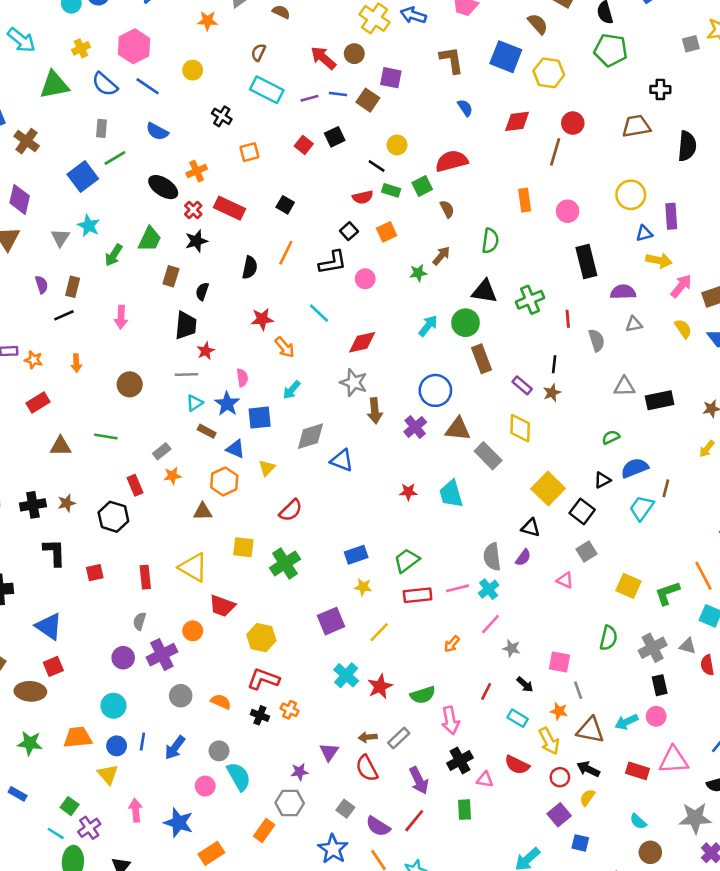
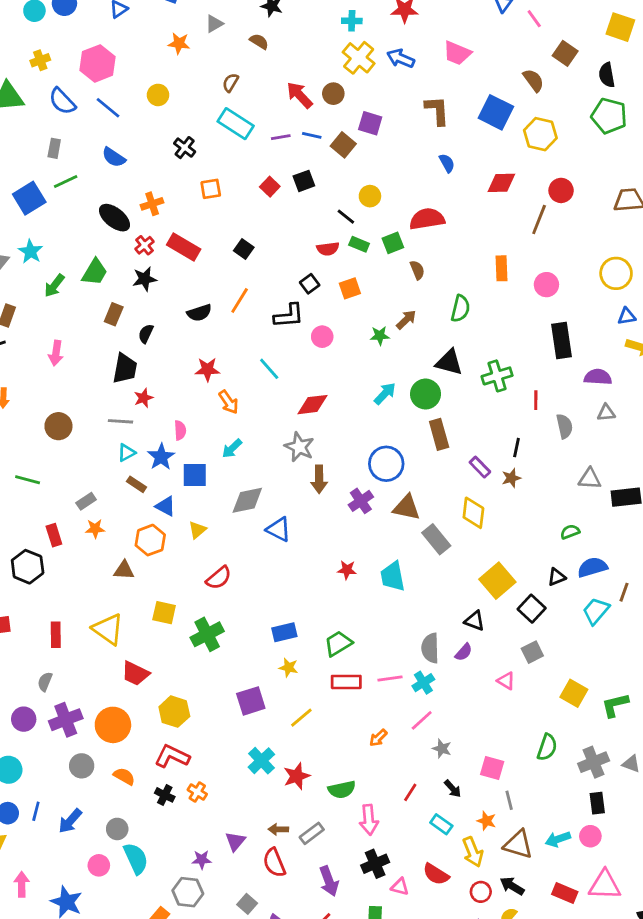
black semicircle: (250, 267) -> (199, 313), turned 55
orange circle: (193, 631) -> (113, 725), moved, size x1.6

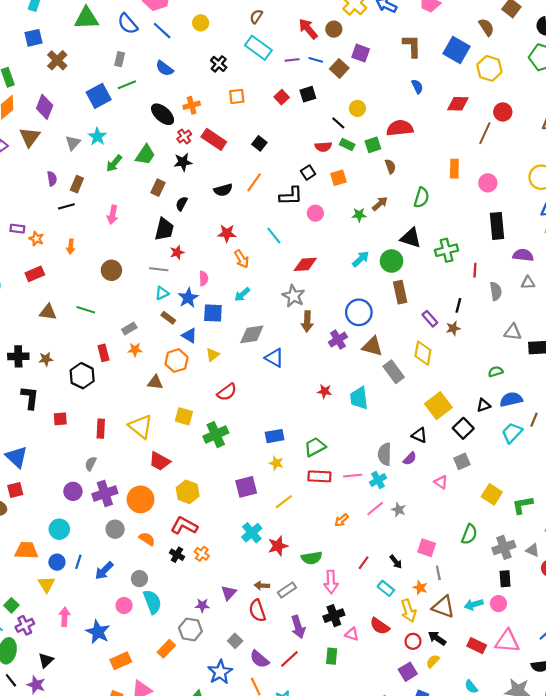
gray star: (442, 749) -> (399, 510), moved

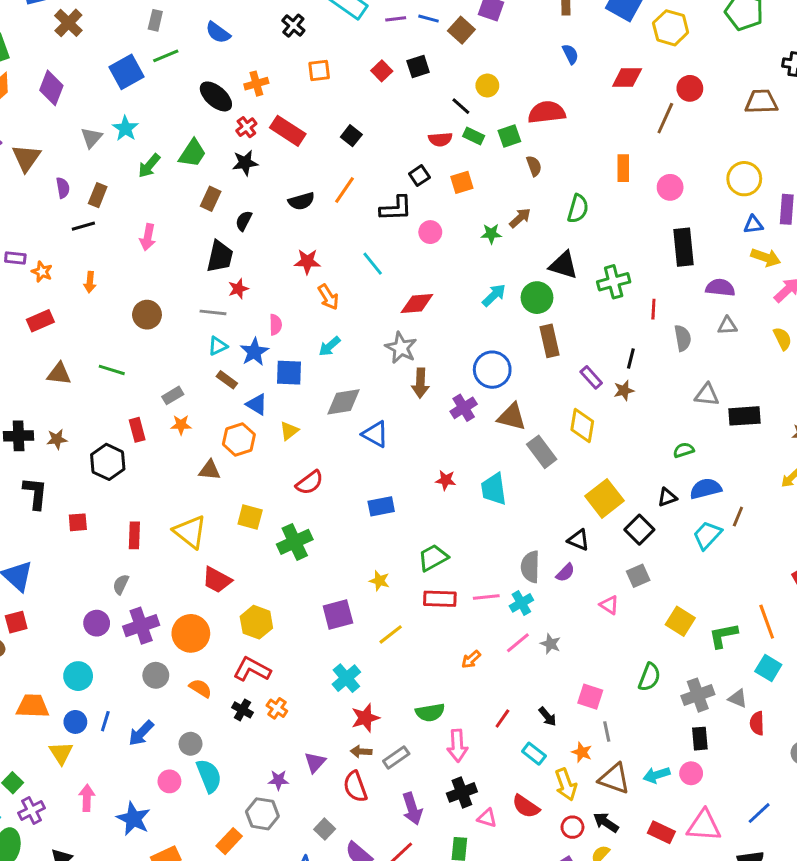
brown triangle: (30, 137) -> (26, 158), moved
blue rectangle: (275, 436) -> (381, 506), moved
red star: (278, 546) -> (365, 718), moved

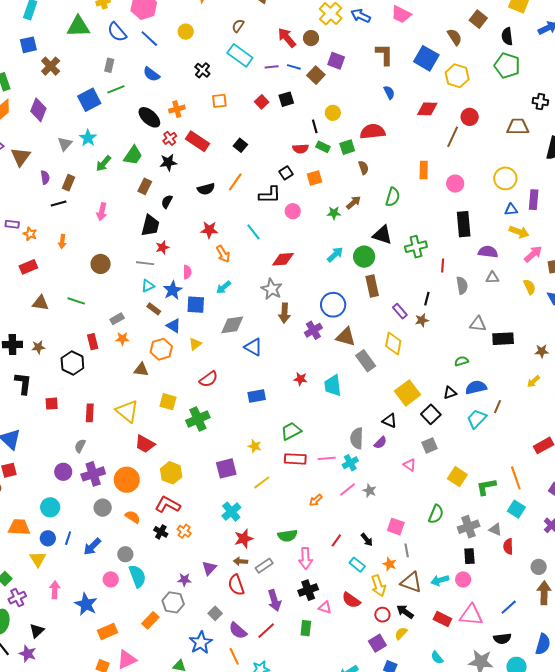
black line: (461, 106) -> (315, 126), turned 32

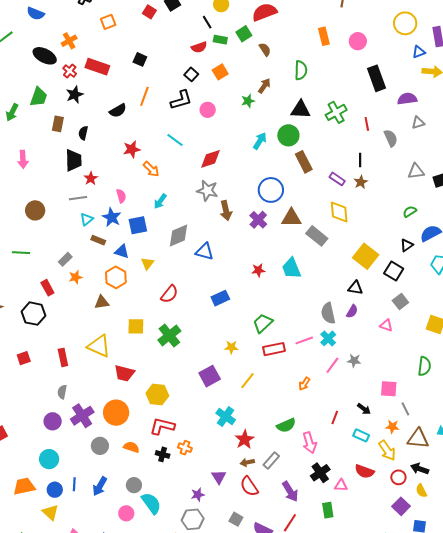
yellow semicircle: (401, 633) -> (421, 491), turned -56

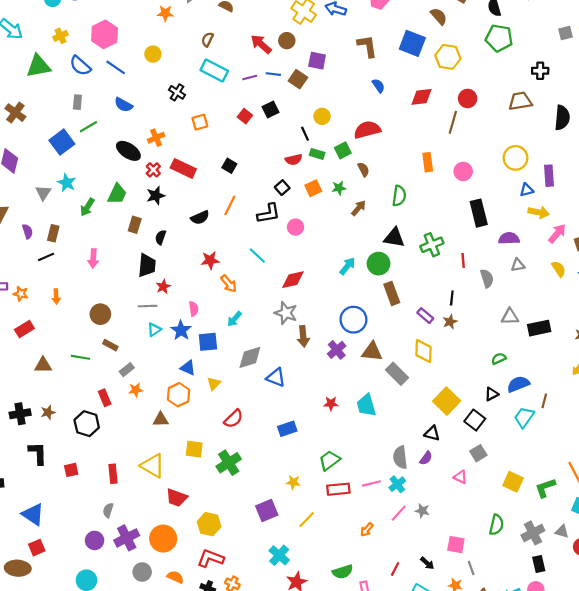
green star: (248, 101) -> (339, 188), moved
brown rectangle: (98, 240) -> (110, 345), moved

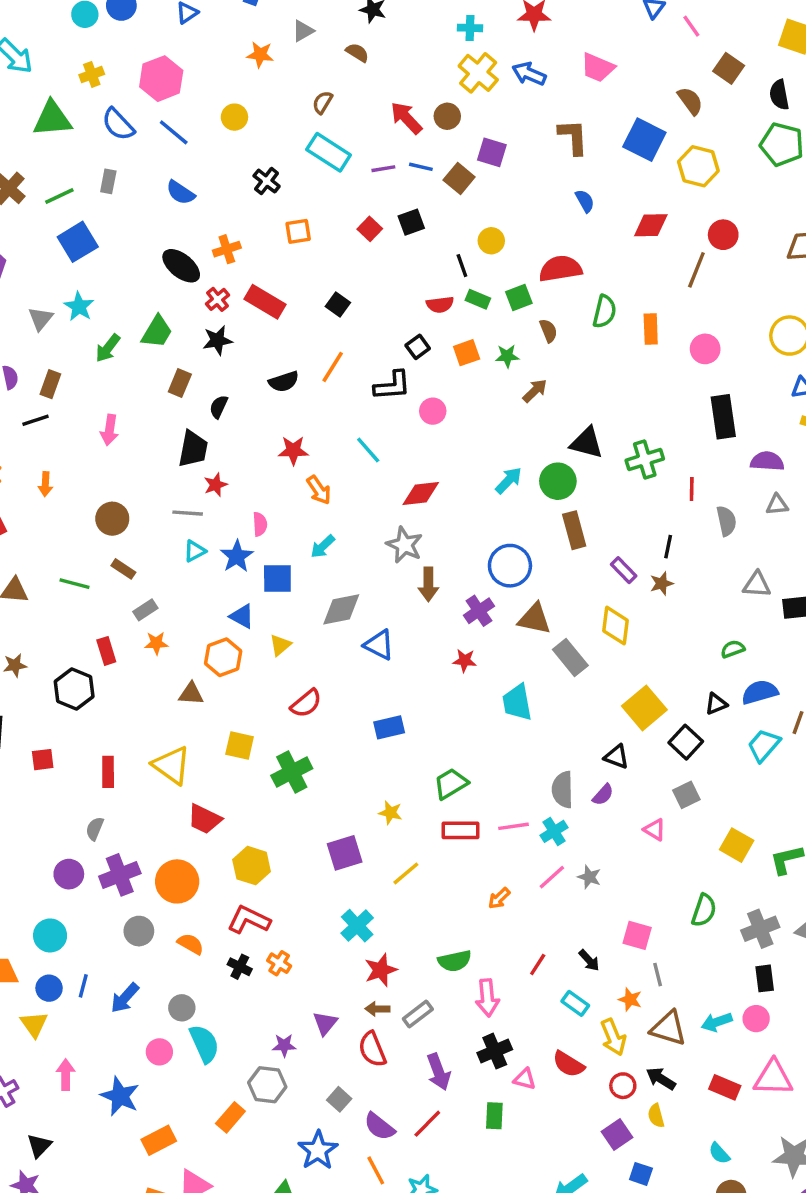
green line: (88, 127) -> (59, 196), moved
green semicircle: (399, 196) -> (604, 312), moved
red star: (331, 404) -> (465, 661), moved

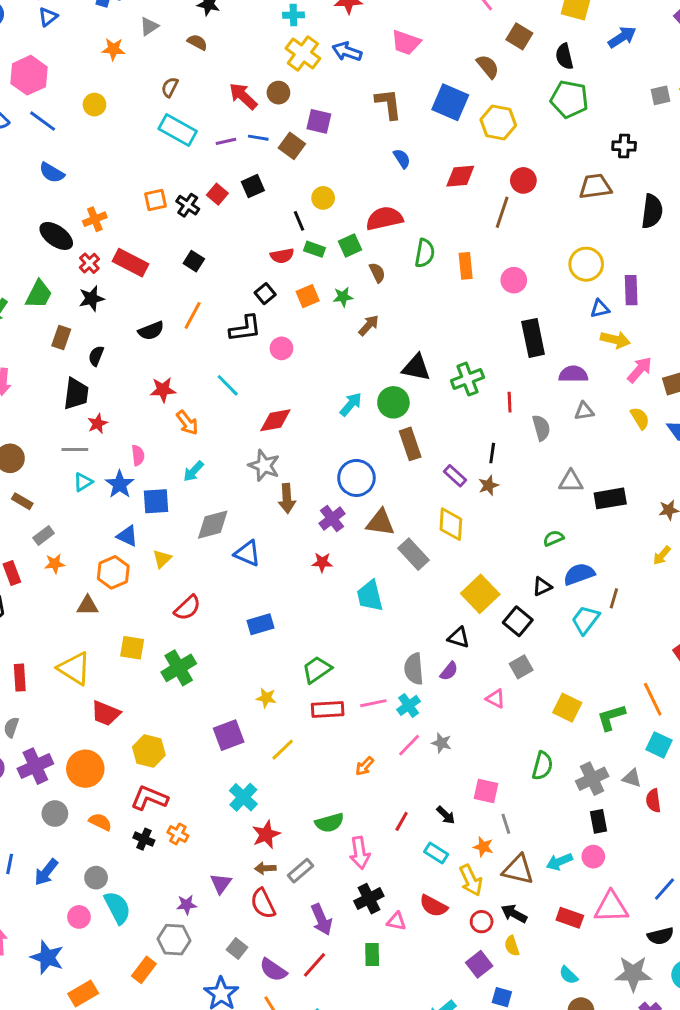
black cross: (267, 181) -> (188, 205), moved

